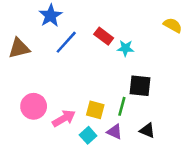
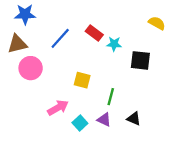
blue star: (51, 16) -> (25, 14), moved, turned 30
black square: (140, 86) -> (140, 60), moved
pink circle: (34, 106) -> (31, 68), moved
yellow square: (95, 110) -> (82, 80), moved

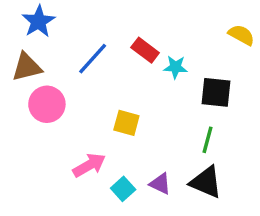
blue star: (25, 14) -> (38, 21), turned -30
green line: (111, 97) -> (208, 140), moved
black triangle: (134, 119) -> (206, 182), size x1.5

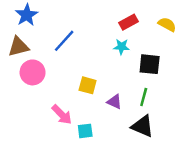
red rectangle: (145, 50) -> (128, 22), moved, turned -66
pink arrow: (89, 165) -> (62, 115), turned 75
purple triangle: (160, 184) -> (114, 102), moved
cyan square: (123, 189) -> (85, 131), turned 35

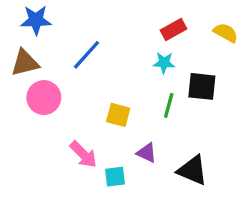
blue star: (27, 15) -> (36, 20), turned 30
green line: (144, 97) -> (169, 105), moved
purple triangle: (114, 102) -> (147, 153), moved

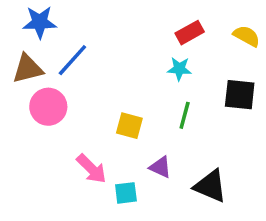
blue line: (87, 55) -> (72, 60), moved
black square: (202, 86) -> (240, 95), moved

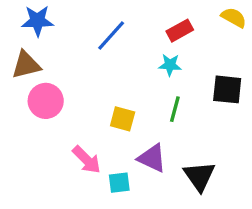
yellow semicircle: (247, 36) -> (234, 18), moved
blue line: (72, 60) -> (111, 35), moved
purple triangle: (160, 167) -> (152, 158), size x1.4
black triangle: (210, 186) -> (199, 176), turned 32

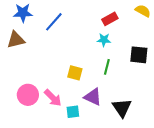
blue line: (111, 35) -> (54, 22), moved
pink circle: (46, 101) -> (28, 95), moved

